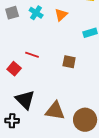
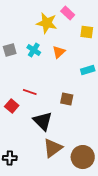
black triangle: (25, 100) -> (43, 121), moved
brown triangle: (55, 111) -> (53, 148), turned -45

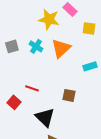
orange triangle: (59, 52) -> (61, 48), size x1.5

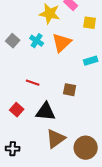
gray square: (12, 46) -> (13, 41), turned -32
red square: (14, 102) -> (17, 110), moved
black triangle: (45, 117) -> (46, 112), turned -40

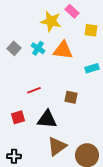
orange triangle: (62, 43) -> (63, 50), turned 50
red line: (33, 83) -> (34, 90), turned -40
red square: (17, 110) -> (18, 117), turned 32

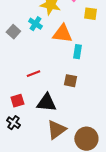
cyan cross: (38, 48) -> (35, 24), moved
cyan rectangle: (92, 68) -> (77, 52), moved, turned -64
black cross: (14, 156) -> (13, 123), moved, turned 32

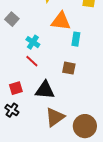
cyan cross: (35, 24) -> (33, 42), moved
red line: (33, 74) -> (32, 61), turned 64

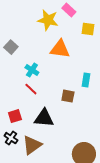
cyan rectangle: (76, 39) -> (86, 80), moved
brown triangle: (55, 117) -> (32, 145), moved

